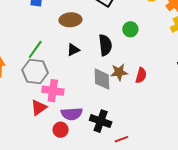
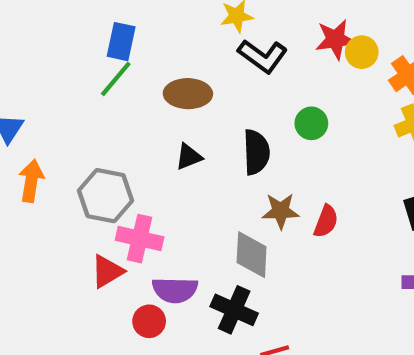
green line: (35, 49) -> (116, 79), moved
gray diamond: (102, 79) -> (252, 255), moved

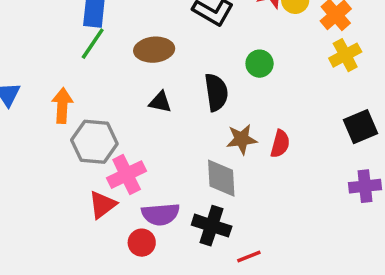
black triangle: (189, 157) -> (160, 102), turned 40
orange arrow: (31, 181) -> (62, 106), moved
pink cross: (140, 239) -> (127, 175), turned -33

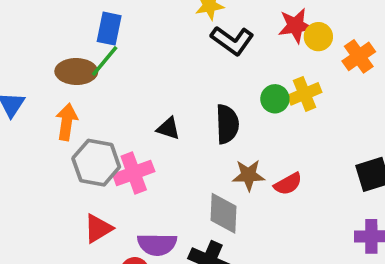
brown ellipse: (154, 50) -> (76, 71), moved
yellow cross: (345, 55) -> (305, 94), moved
red semicircle: (280, 144) -> (288, 184), turned 40
pink cross: (127, 175) -> (134, 173), moved

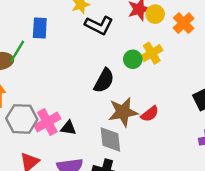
blue rectangle: (109, 29) -> (40, 28), moved
black semicircle: (227, 124) -> (104, 81), turned 40
black triangle: (168, 128) -> (68, 128), moved
brown star: (249, 175) -> (123, 112), size x1.4

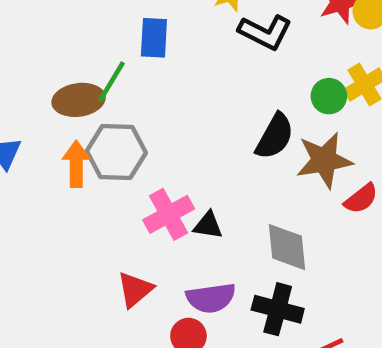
brown star: (123, 112) -> (324, 160), moved
gray hexagon: (22, 119) -> (116, 152), moved

